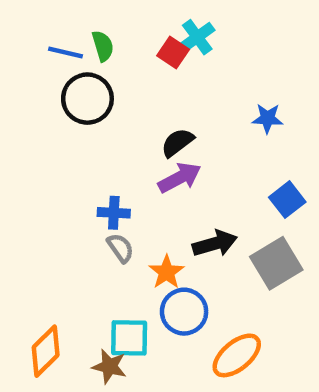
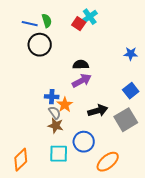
blue star: (267, 118) -> (131, 54), moved
black semicircle: (177, 143) -> (81, 65), turned 35
orange star: (166, 272) -> (65, 105), moved
brown star: (109, 366) -> (56, 126), moved

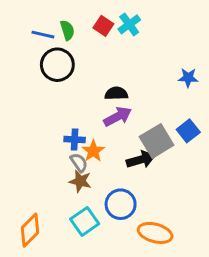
red square: (79, 24) -> (103, 26), moved
gray square: (126, 120) -> (157, 141), moved
cyan square: (59, 154) -> (85, 221), turned -36
orange ellipse: (108, 162) -> (155, 233), turned 55

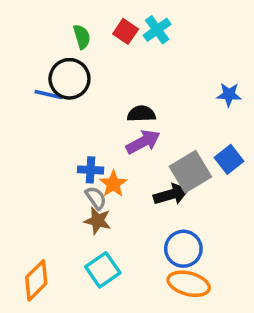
blue line: (43, 35) -> (48, 95), moved
blue circle: (121, 204) -> (183, 249), moved

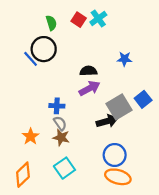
blue line: (48, 95) -> (31, 59), turned 35
blue star: (229, 95) -> (124, 59), moved
orange star: (113, 184) -> (31, 136), moved

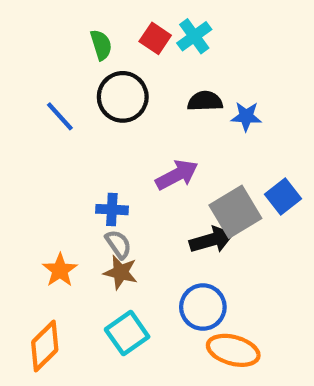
black circle: (44, 49) -> (123, 97), moved
black semicircle: (88, 71) -> (205, 101), moved
blue circle: (115, 155) -> (203, 307), moved

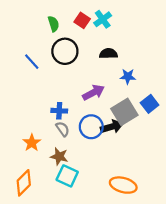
blue star: (246, 116) -> (128, 76), moved
brown star: (121, 272) -> (59, 156), moved
blue circle: (203, 307) -> (91, 127), moved
cyan square: (127, 333) -> (67, 176), turned -30

